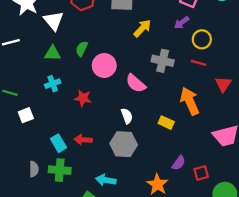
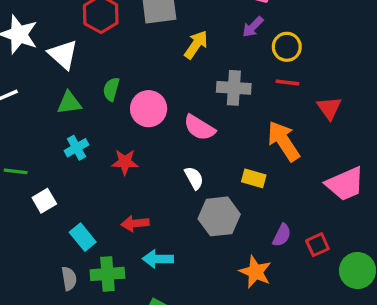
cyan rectangle: (58, 143) -> (83, 237), moved
gray hexagon: (124, 144) -> (219, 216), moved
cyan arrow: (106, 180) -> (158, 259), moved

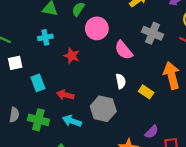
white semicircle: (194, 178) -> (121, 81), moved
gray hexagon: (219, 216) -> (103, 109), moved
cyan rectangle: (83, 237) -> (38, 83), moved

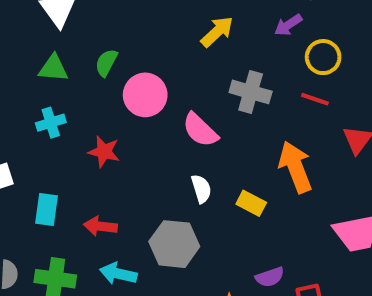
cyan rectangle: (38, 83) -> (47, 209), turned 35
purple semicircle: (152, 132) -> (270, 277), turned 32

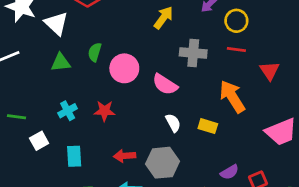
cyan cross: (51, 123) -> (68, 111), moved
red arrow: (100, 226) -> (125, 156), moved

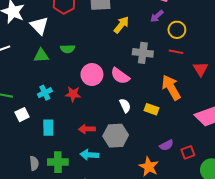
green semicircle: (95, 52) -> (68, 49), turned -112
pink circle: (124, 68) -> (92, 75), moved

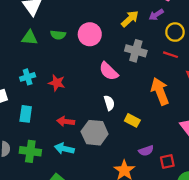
yellow arrow: (121, 25) -> (130, 19), moved
pink circle: (92, 75) -> (90, 34), moved
yellow rectangle: (151, 109) -> (132, 120), moved

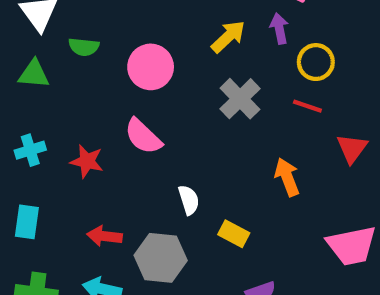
purple arrow: (156, 15) -> (279, 29), turned 112
green semicircle: (58, 35) -> (84, 47), moved
gray cross: (136, 51) -> (240, 99), turned 30
pink semicircle: (109, 71) -> (143, 136), moved
orange arrow: (160, 91) -> (287, 177), size x0.7

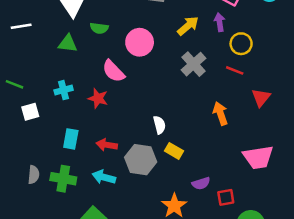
pink semicircle: (143, 136) -> (113, 71), moved
cyan rectangle: (27, 222) -> (71, 139), moved
yellow rectangle: (234, 234) -> (174, 151), moved

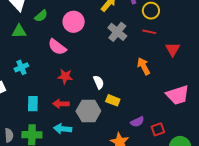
green semicircle: (99, 28) -> (41, 16), turned -40
red star: (98, 98) -> (65, 76), moved

